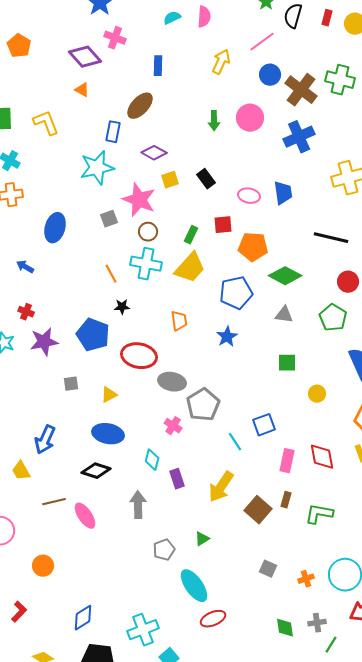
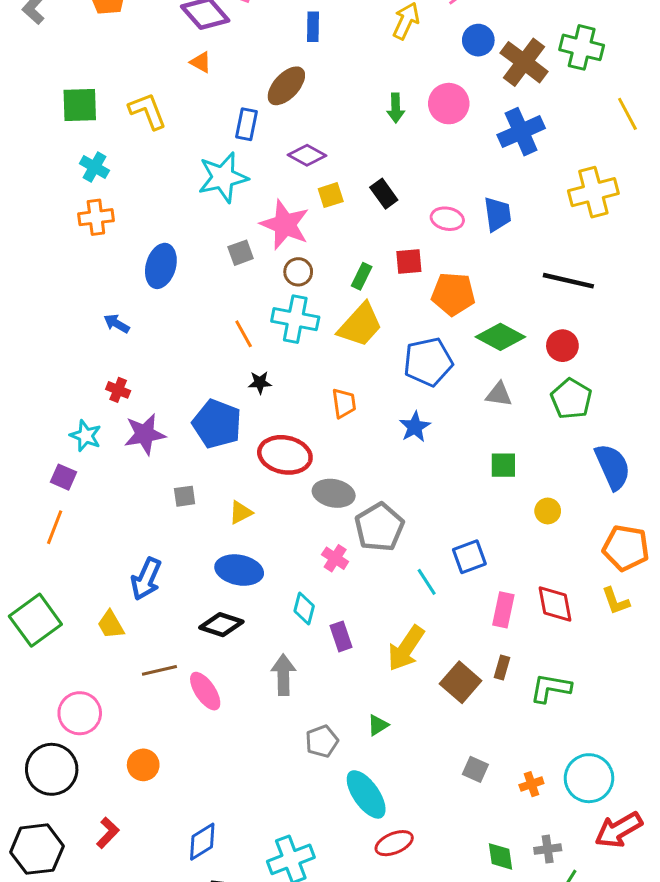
red circle: (348, 282) -> (562, 346), moved

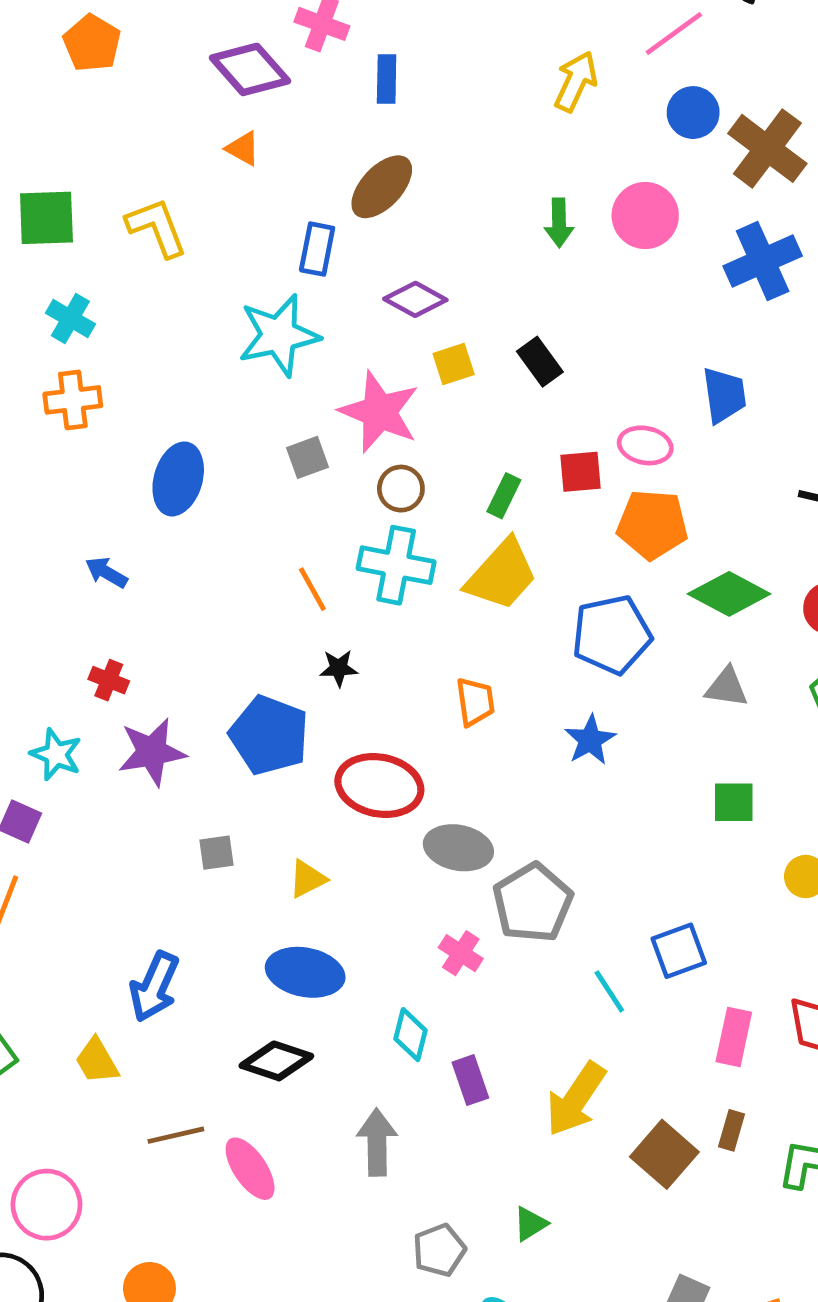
blue rectangle: (313, 27) -> (387, 79), moved
pink ellipse: (447, 219) -> (645, 445), moved

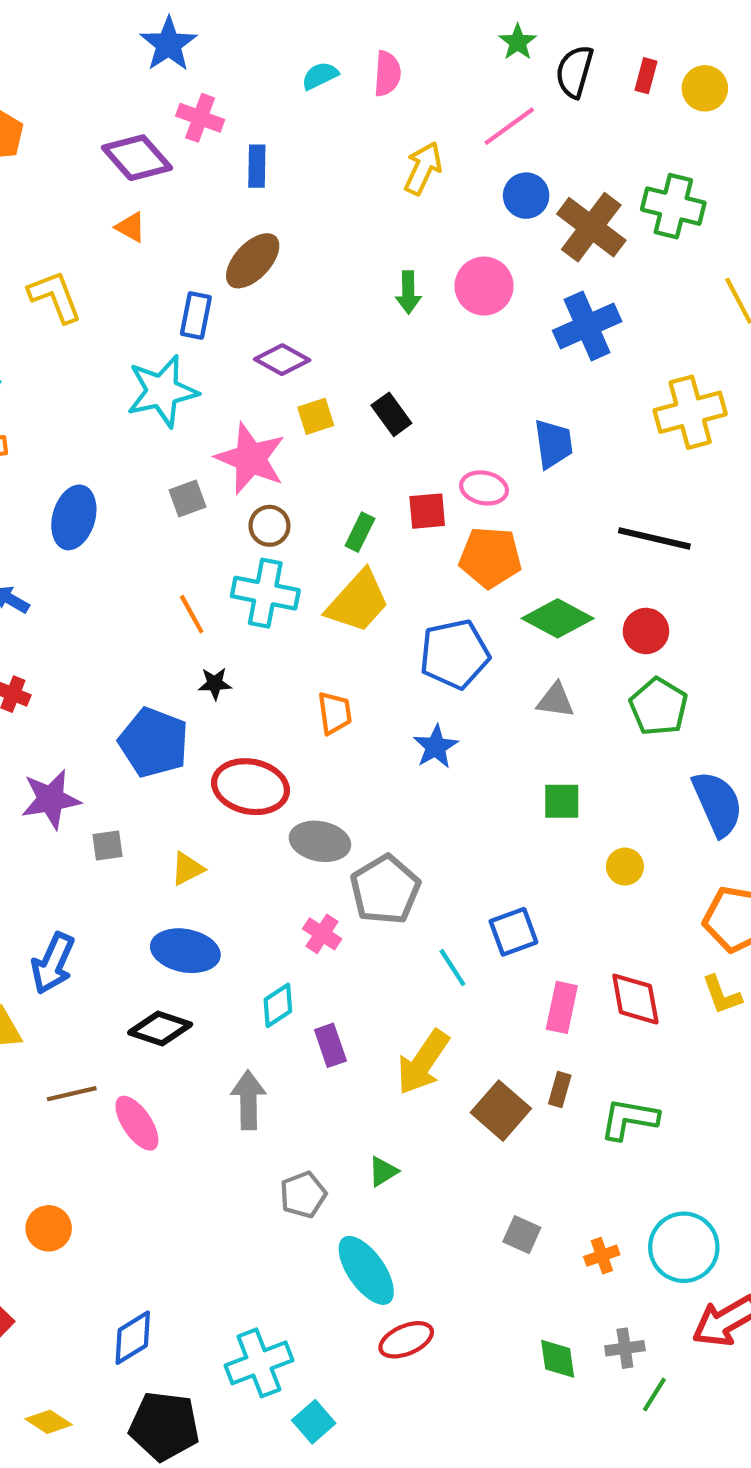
purple star: (152, 752) -> (51, 799), moved
cyan diamond: (411, 1035) -> (278, 1005), turned 42

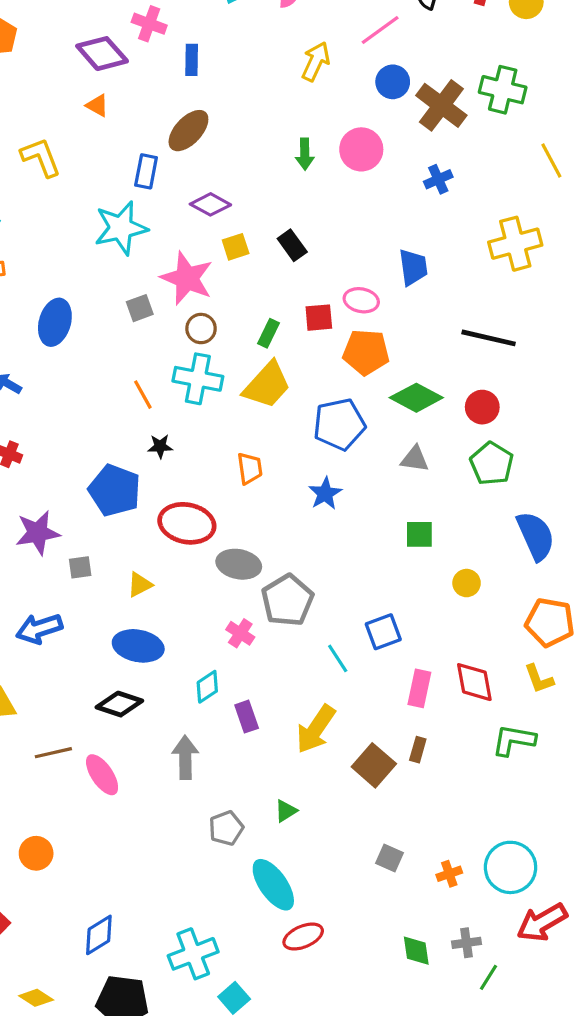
blue cross: (587, 326) -> (438, 179), size x0.6
blue arrow: (53, 963) -> (39, 629), moved, turned 48
green L-shape: (629, 1119) -> (514, 740), moved

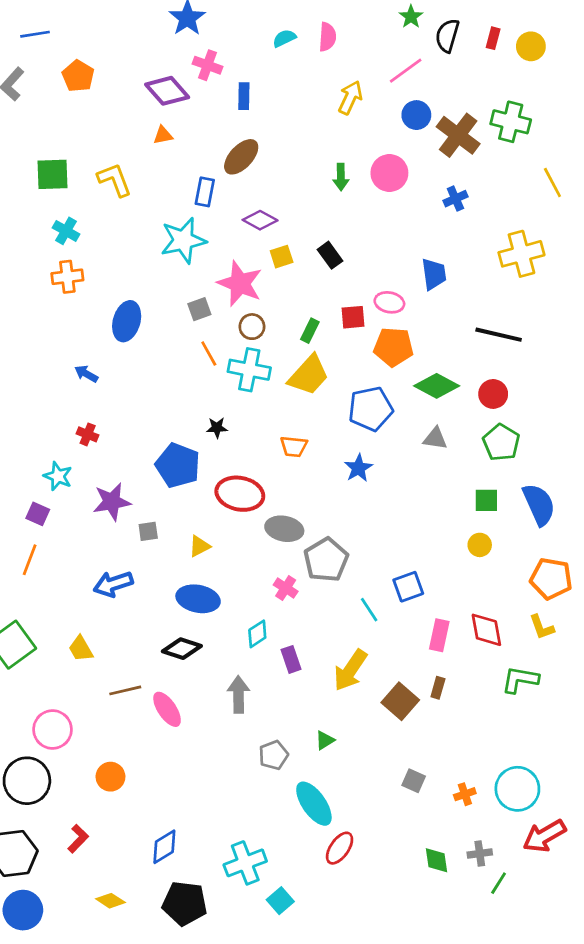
orange triangle: (97, 105) -> (163, 135), turned -40
orange line: (143, 395) -> (209, 354), moved
orange trapezoid: (250, 468) -> (294, 447), turned 104
green square: (419, 534) -> (486, 500), moved
red ellipse: (303, 937) -> (340, 848), turned -32

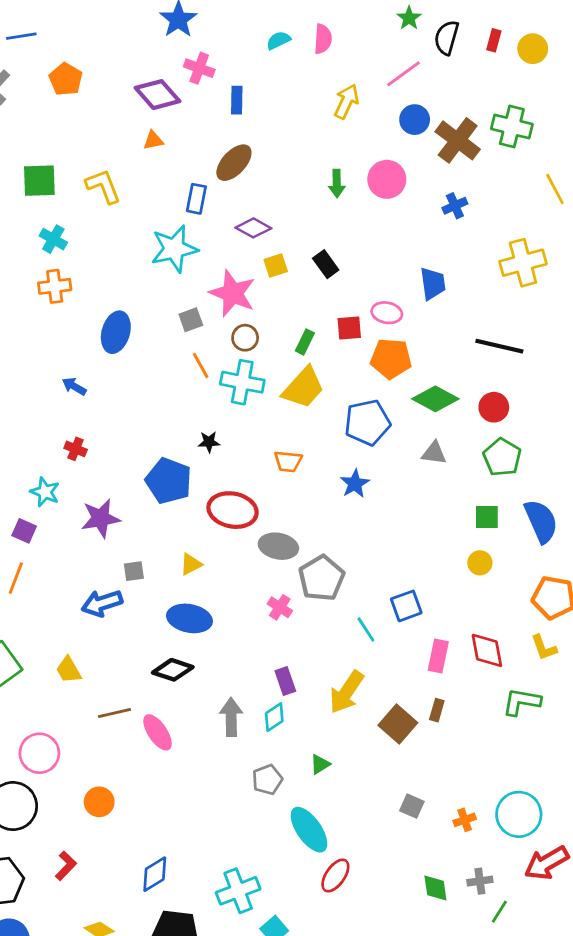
gray square: (148, 531) -> (134, 571), moved
cyan diamond: (257, 634) -> (274, 717), moved

